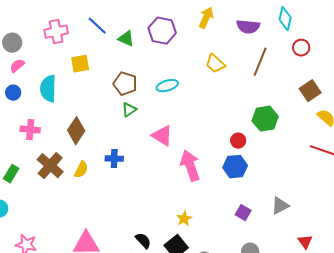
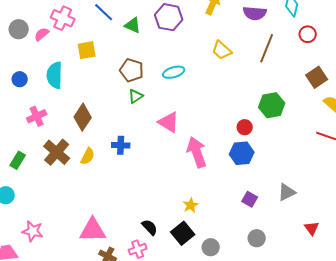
pink cross: (56, 32) -> (63, 18), turned 35
pink semicircle: (17, 66) -> (42, 34), moved
pink cross: (30, 130) -> (37, 116), turned -30

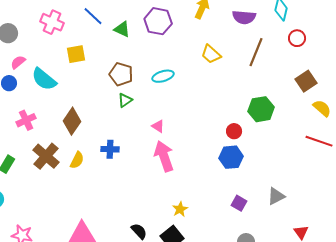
pink semicircle: (42, 34) -> (18, 62), moved
cyan semicircle: (55, 75) -> (44, 79), turned -52
pink triangle: (169, 122) -> (158, 126), size x0.6
pink arrow: (197, 152) -> (164, 156), moved

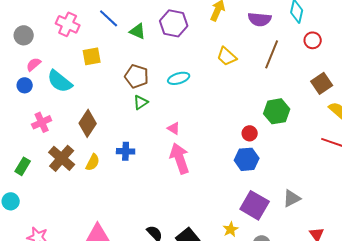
purple square: (239, 203) -> (255, 205), size x1.8
yellow star: (180, 209) -> (231, 229), moved

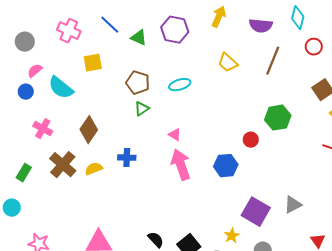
pink cross: (42, 122) -> (43, 129), turned -36
blue hexagon: (247, 159) -> (226, 166), moved
yellow semicircle: (93, 162) -> (94, 169), turned -138

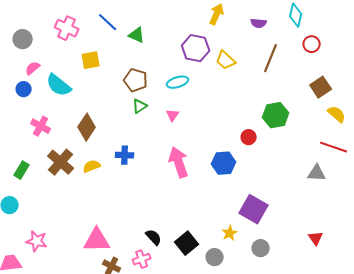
purple semicircle: (261, 26) -> (259, 23), size x0.7
purple hexagon: (175, 30) -> (196, 48), moved
pink triangle: (175, 135) -> (173, 115), moved, turned 32
gray triangle: (293, 205) -> (317, 173), moved, turned 30

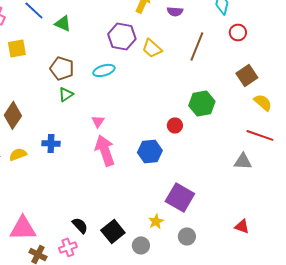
purple semicircle: (259, 23) -> (175, 11), moved
pink triangle: (173, 115) -> (98, 121), moved
red triangle: (316, 238) -> (242, 226), turned -35

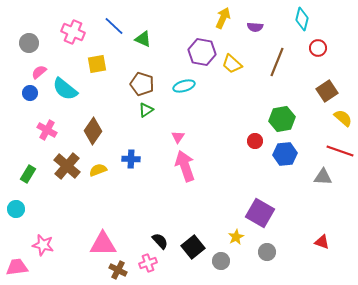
blue hexagon: (150, 151) -> (285, 154), moved

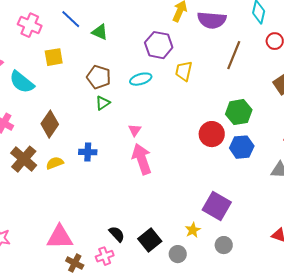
purple semicircle: (255, 27) -> (212, 20), size x1.8
yellow trapezoid: (232, 64) -> (184, 71), moved, turned 60
red circle: (255, 141) -> (212, 134), size x1.6

